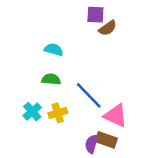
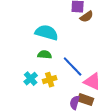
cyan semicircle: (54, 50) -> (47, 33), size x1.6

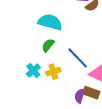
green semicircle: (45, 55) -> (48, 45), turned -56

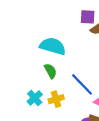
green semicircle: (48, 45) -> (50, 71), turned 112

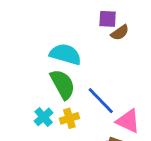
green semicircle: (50, 71) -> (63, 84), size x1.6

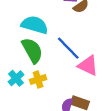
blue line: (101, 101) -> (68, 48), moved
pink triangle: (128, 121) -> (88, 66), moved

